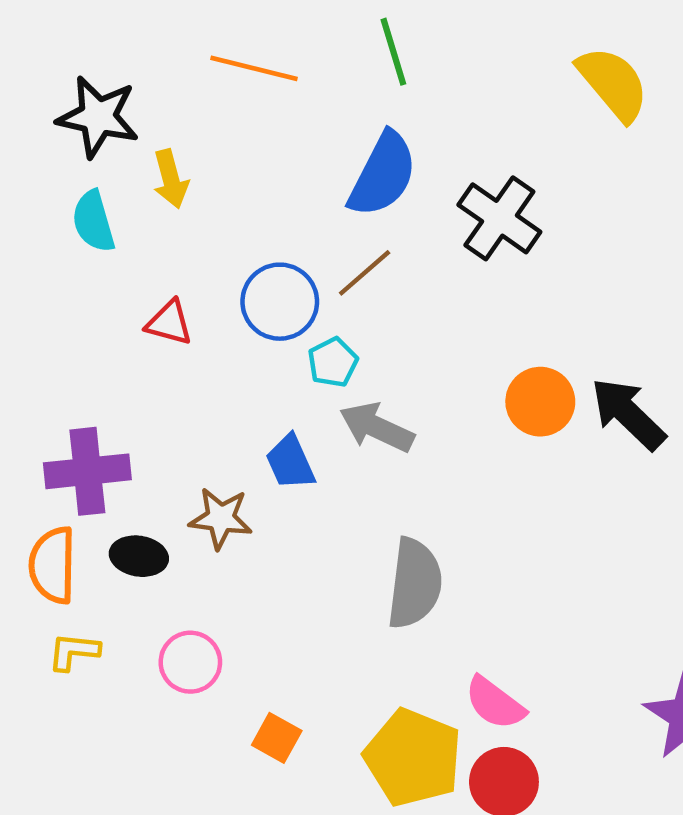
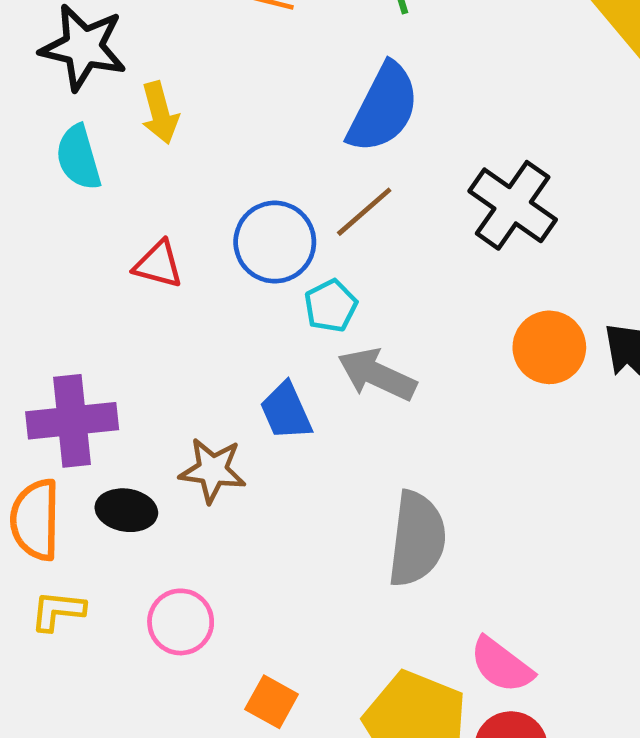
black cross: (499, 218) -> (513, 205), moved

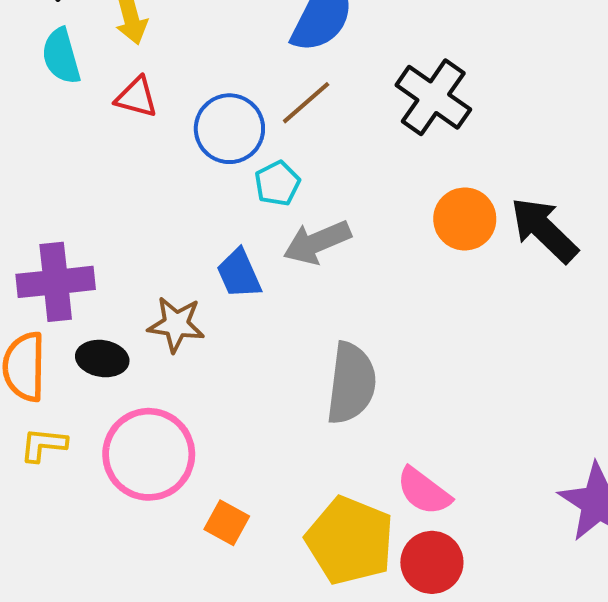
red triangle: (158, 264) -> (136, 97), moved
gray arrow: (377, 375) -> (317, 242), turned -48
pink circle: (181, 622) -> (149, 454), size x1.6

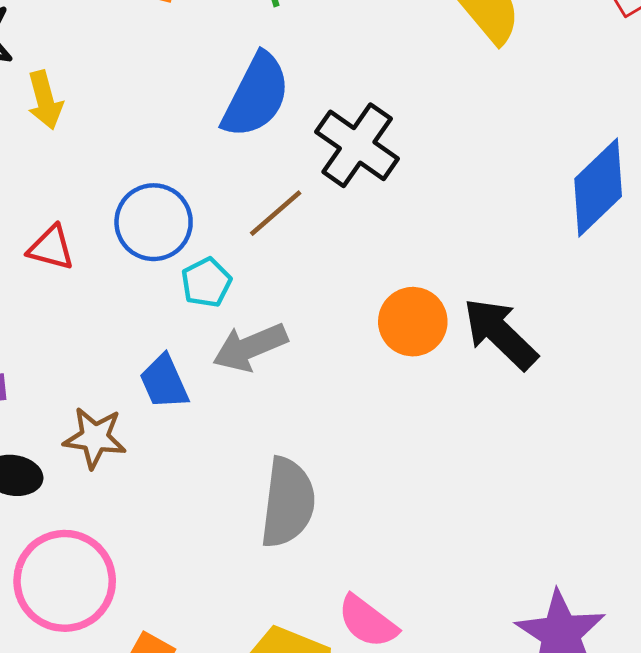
red triangle: (136, 97) -> (51, 248), moved
black cross: (433, 97) -> (357, 145), moved
brown line: (306, 103) -> (276, 213), moved

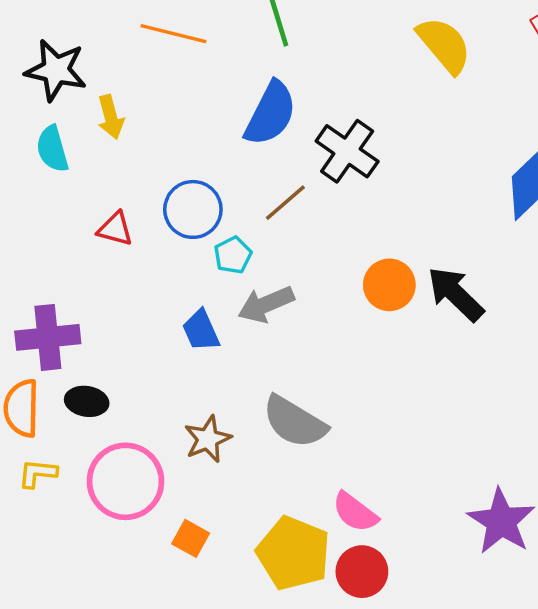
brown star: (95, 438) -> (208, 439), moved, turned -30
gray semicircle: (288, 502) -> (295, 422), turned 114

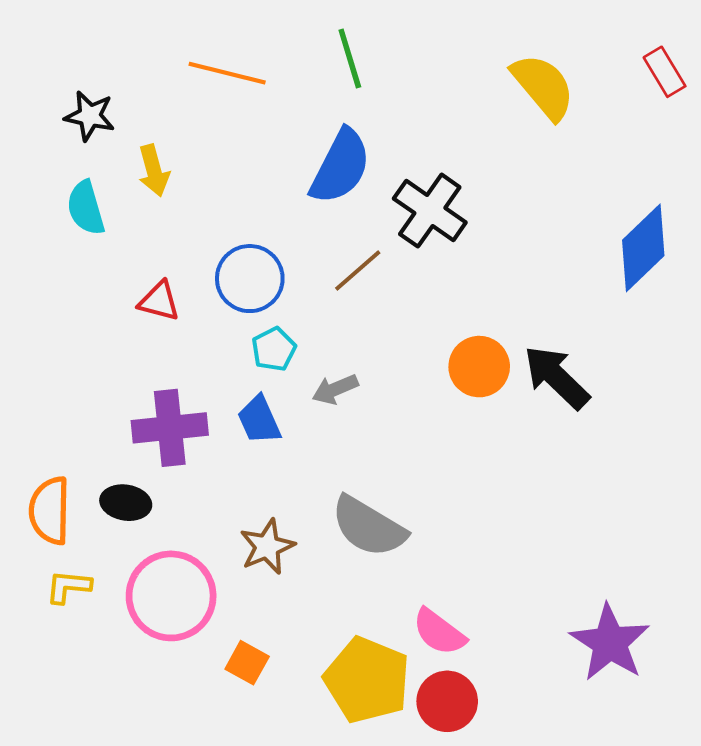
black star: (56, 70) -> (90, 116), size x0.7
cyan pentagon: (233, 255) -> (274, 349), moved
gray arrow: (266, 304) -> (335, 389), size x0.7
purple cross: (48, 337) -> (170, 428), moved

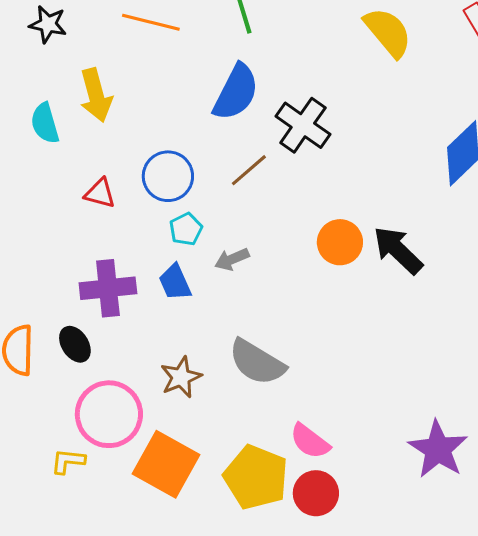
black star: (90, 116) -> (48, 24), moved
yellow arrow: (154, 171) -> (96, 95), size x1.4
black ellipse: (126, 503) -> (75, 344), turned 48
yellow L-shape: (68, 587) -> (68, 461), moved
orange square: (247, 663) -> (166, 464), size x2.0

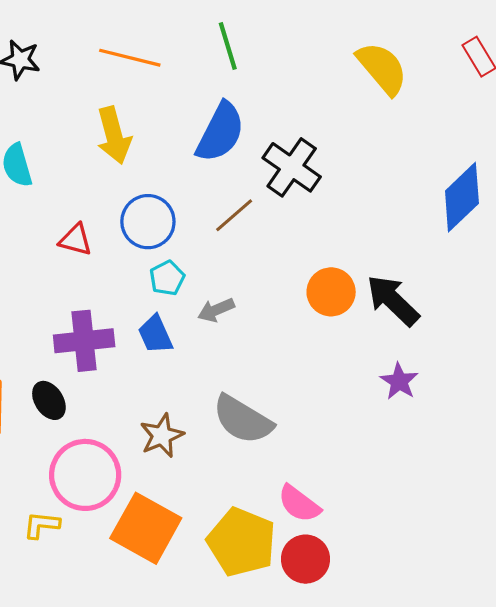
yellow arrow: (96, 95) -> (114, 135), moved
purple star: (438, 449) -> (399, 381), moved, size x0.6

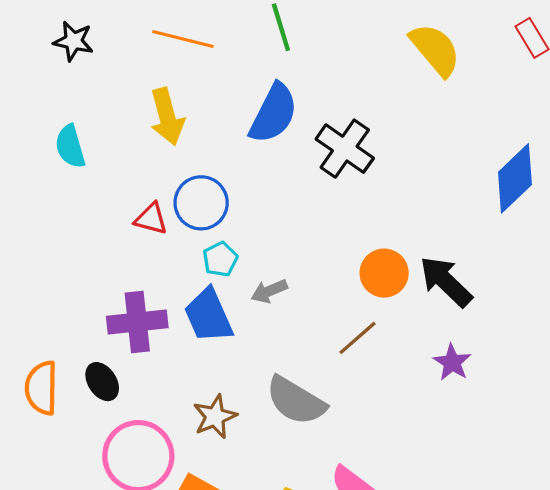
brown line: (234, 215) -> (358, 338), moved
red triangle: (76, 240) -> (151, 219), moved
blue trapezoid: (155, 334) -> (209, 316), size x1.4

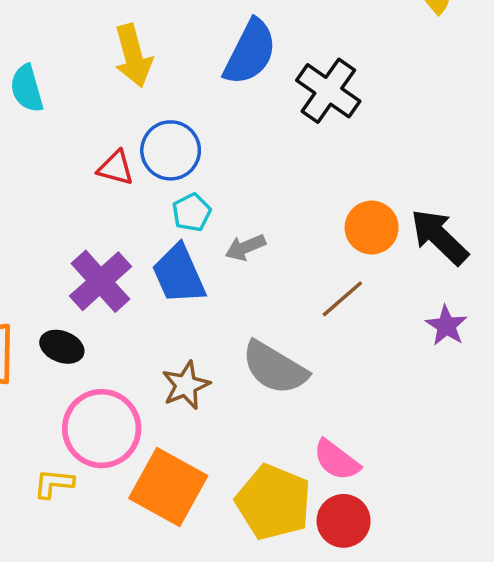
purple cross: (137, 322) -> (100, 281), turned -36
black ellipse: (102, 382) -> (62, 347), turned -36

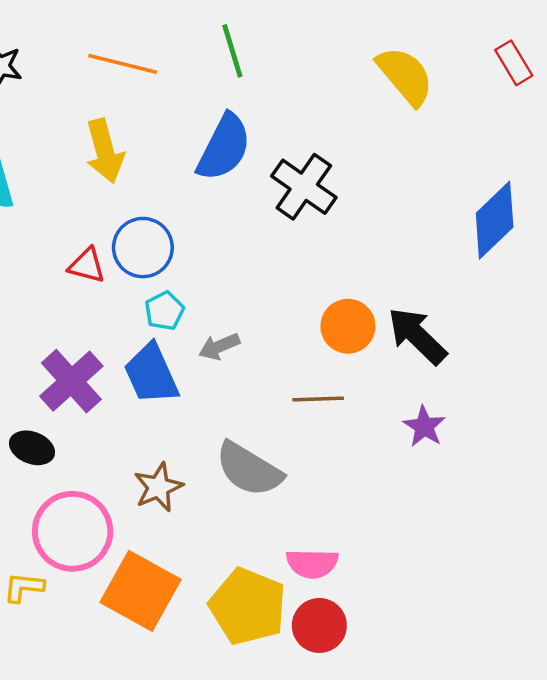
brown line: (342, 299) -> (318, 399), turned 39
pink semicircle: (337, 460) -> (312, 563), turned -36

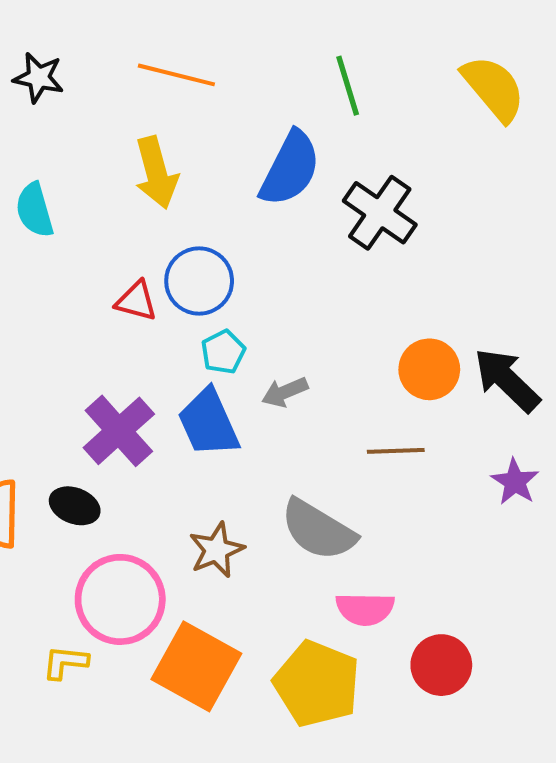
green line: (232, 51) -> (348, 86), moved
pink semicircle: (312, 563) -> (365, 609), moved
red circle: (319, 625) -> (441, 665), moved

